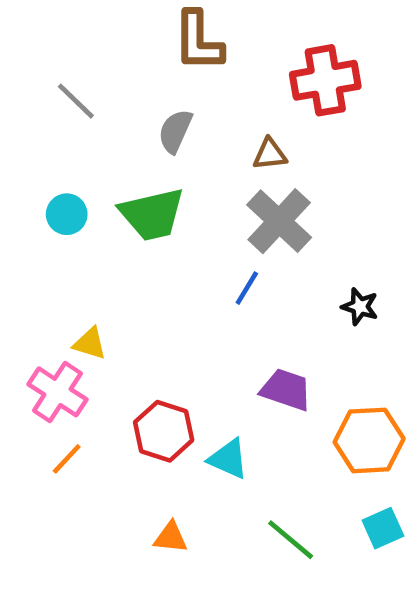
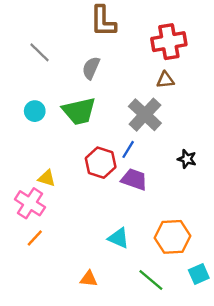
brown triangle: (270, 154) -> (165, 80), moved
purple trapezoid: (286, 390) -> (134, 179), moved
red hexagon: (164, 431) -> (101, 163), moved
orange hexagon: (369, 440) -> (172, 237), moved

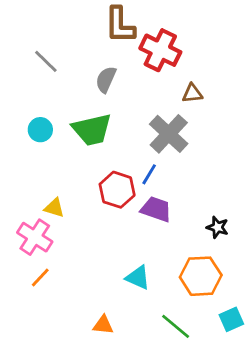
red cross: (169, 42) -> (160, 50), moved, turned 36
black star: (187, 159) -> (217, 227), moved

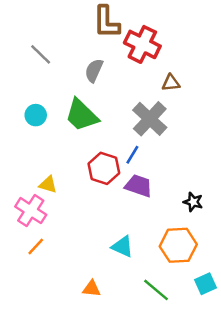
green trapezoid: (92, 130) -> (82, 115), turned 57

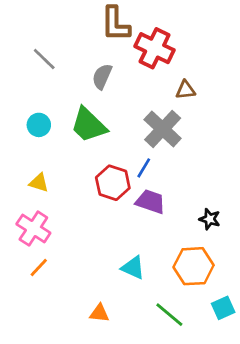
yellow triangle: (48, 185) -> (39, 183), moved

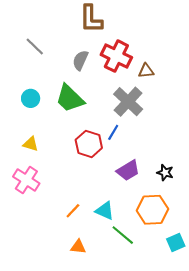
red cross: (155, 48) -> (116, 56), moved
purple trapezoid: (150, 202) -> (128, 170), moved, turned 130
orange line: (39, 268) -> (73, 211), moved
green line: (169, 315) -> (123, 235), moved

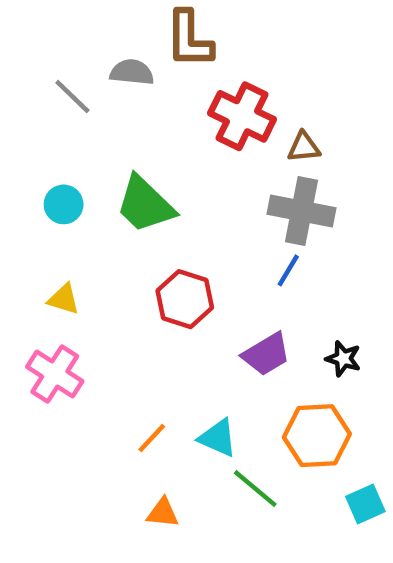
gray semicircle: (80, 60) -> (132, 72), moved, turned 72
gray cross: (128, 102) -> (301, 211), moved, turned -32
blue line: (113, 132) -> (288, 270), moved

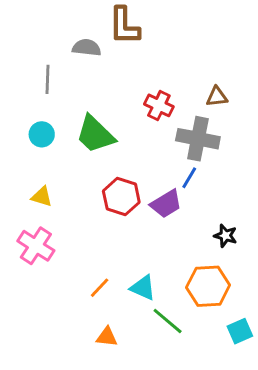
gray line: (72, 96) -> (47, 79), moved, turned 48
red cross: (242, 116) -> (159, 105), moved, size x0.7
brown triangle: (304, 147) -> (217, 97), moved
purple trapezoid: (266, 354) -> (166, 204), moved

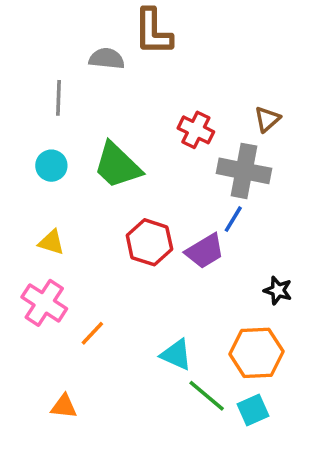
brown triangle: (217, 97) -> (267, 119), turned -35
orange line: (100, 288) -> (92, 333), moved
cyan square: (240, 331) -> (253, 410), moved
orange triangle: (107, 337) -> (64, 406), moved

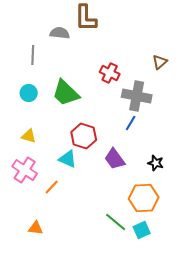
brown triangle: (267, 119) -> (160, 62), moved
purple trapezoid: (205, 251) -> (115, 159), moved, turned 85
cyan triangle: (176, 355) -> (68, 159), moved

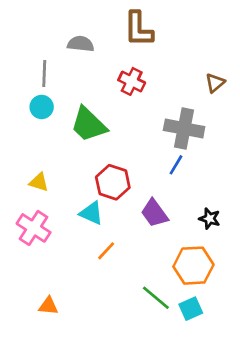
brown L-shape: (86, 18) -> (138, 29), moved
red cross: (110, 73) -> (132, 81), moved
cyan circle: (29, 93) -> (42, 107), moved
orange line: (52, 187) -> (106, 251), moved

